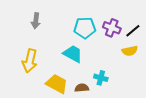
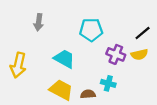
purple cross: (112, 28) -> (116, 54), moved
cyan trapezoid: (73, 54) -> (64, 59), moved
yellow arrow: (30, 61) -> (18, 65), moved

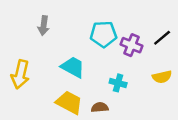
purple cross: (116, 54) -> (131, 45), moved
yellow semicircle: (139, 54) -> (162, 77), moved
cyan cross: (108, 83) -> (118, 83), moved

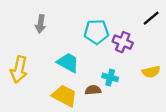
black line: (162, 38) -> (151, 18), moved
brown semicircle: (100, 107) -> (93, 90), moved

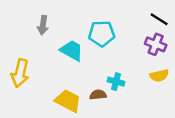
black line: (151, 18) -> (159, 19), turned 72
purple cross: (123, 42) -> (156, 44), moved
cyan trapezoid: (68, 63) -> (72, 50), moved

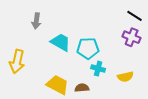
cyan pentagon: (102, 34) -> (88, 48), moved
yellow semicircle: (159, 76) -> (125, 77), moved
brown semicircle: (98, 95) -> (82, 88), moved

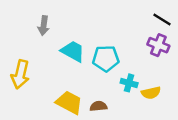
cyan cross: (98, 69) -> (129, 83), moved

